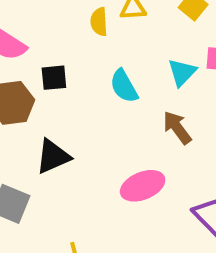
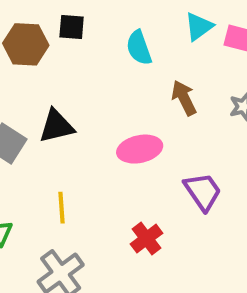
cyan triangle: (182, 72) -> (199, 27), moved
black triangle: (53, 156) -> (57, 126), moved

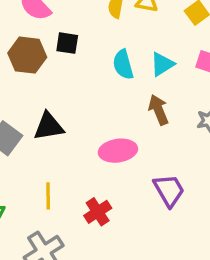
cyan triangle: (199, 27) -> (162, 64), moved
red cross: (147, 239) -> (98, 212), moved

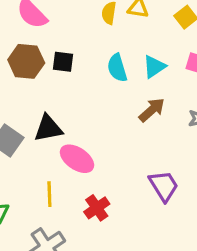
black square: (67, 43) -> (63, 62), moved
brown arrow: (159, 110) -> (152, 110), turned 72
pink ellipse: (118, 151) -> (77, 159), moved, turned 44

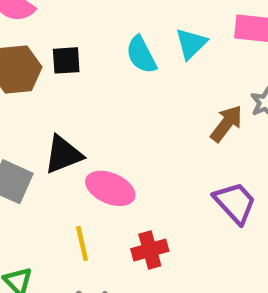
brown arrow: (152, 110) -> (226, 124), moved
red cross: (97, 208) -> (150, 250), turned 30

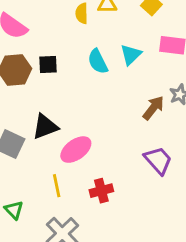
pink ellipse: (110, 188) -> (76, 150), turned -60

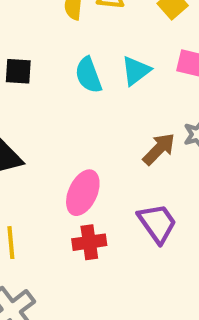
pink ellipse: (76, 150) -> (83, 193), moved, turned -36
red cross: (101, 191) -> (89, 242), moved

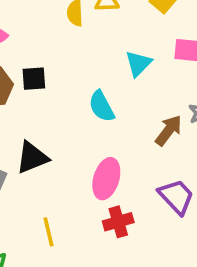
cyan semicircle: (88, 75) -> (102, 106), moved

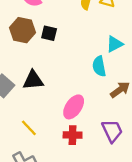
cyan semicircle: (102, 106) -> (99, 66), moved
yellow line: (49, 232) -> (29, 128), turned -48

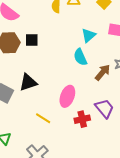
yellow line: (29, 128) -> (43, 118), moved
red cross: (73, 135) -> (82, 119), moved

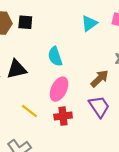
cyan semicircle: (80, 57) -> (55, 56), moved
brown arrow: (103, 72) -> (100, 79), moved
red cross: (82, 119) -> (63, 116), moved

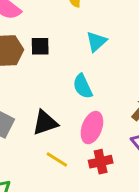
cyan triangle: (89, 23) -> (96, 42), moved
black triangle: (17, 69) -> (45, 123), moved

